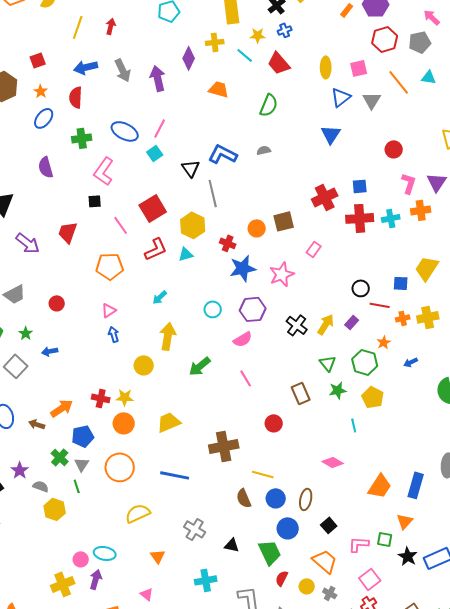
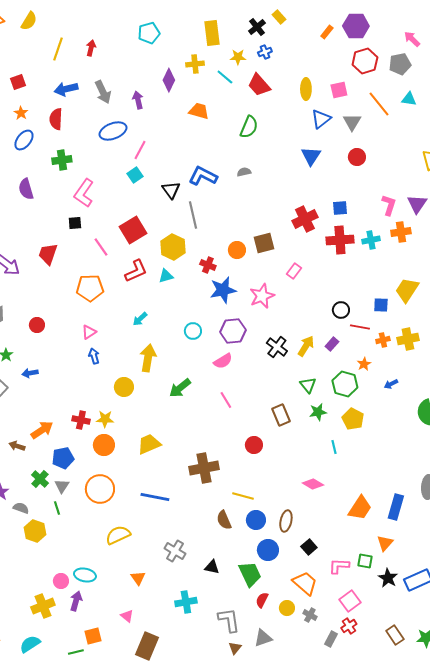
purple arrow: (158, 78) -> (138, 100), size x0.7
blue ellipse: (125, 131) -> (113, 131), moved, turned -48
red circle: (394, 149) -> (357, 157), moved

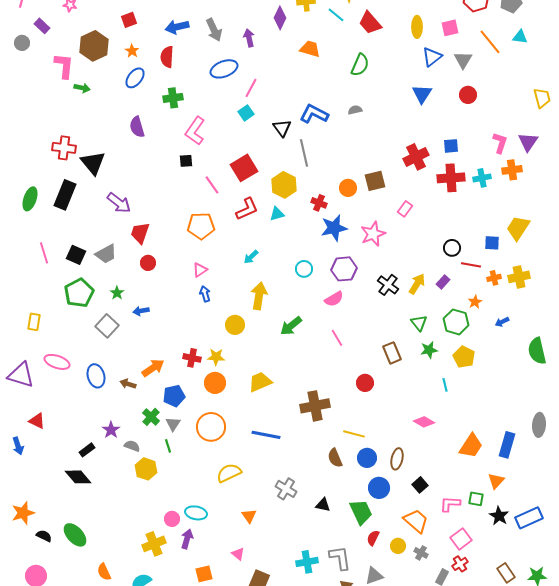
red trapezoid: (48, 254) -> (140, 233), moved
cyan cross: (186, 602) -> (307, 562), moved

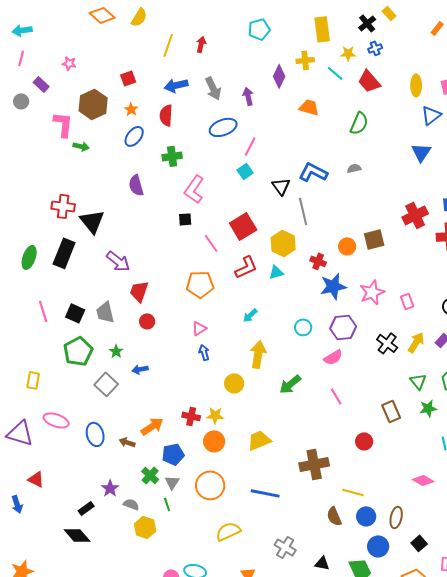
pink rectangle: (405, 209) -> (407, 301), moved, turned -56
gray trapezoid: (106, 254) -> (105, 312), turned 105

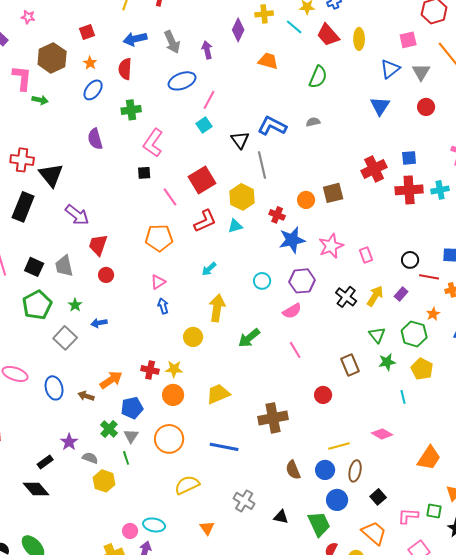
yellow ellipse: (416, 85) -> (359, 39), moved
yellow line: (353, 492) -> (339, 446), moved, turned -30

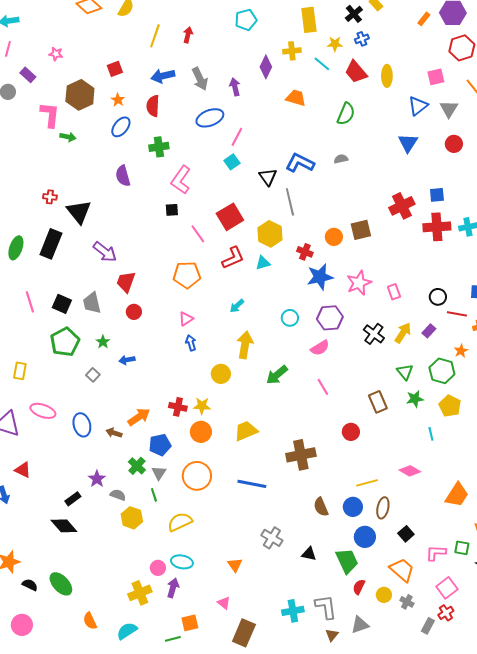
red cross: (22, 160) -> (50, 197), size x0.6
gray square: (65, 338) -> (93, 375), size x0.6
yellow semicircle: (187, 485) -> (180, 522), moved

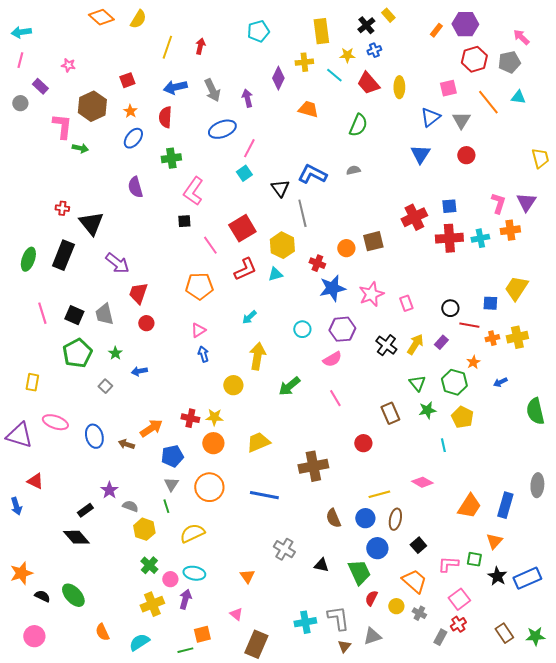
green cross: (137, 466) -> (149, 565), moved

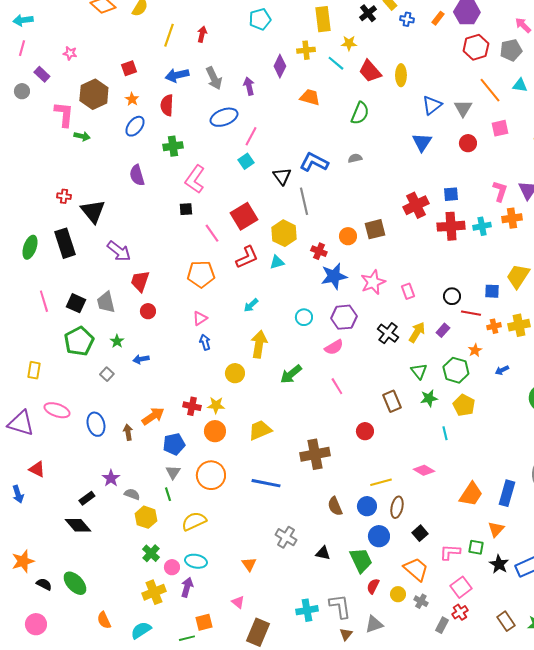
blue cross: (374, 50) -> (407, 19), moved, turned 32
pink square: (448, 88) -> (500, 128), moved
black rectangle: (63, 255) -> (65, 243), turned -40
brown arrow: (126, 444) -> (128, 432), turned 63

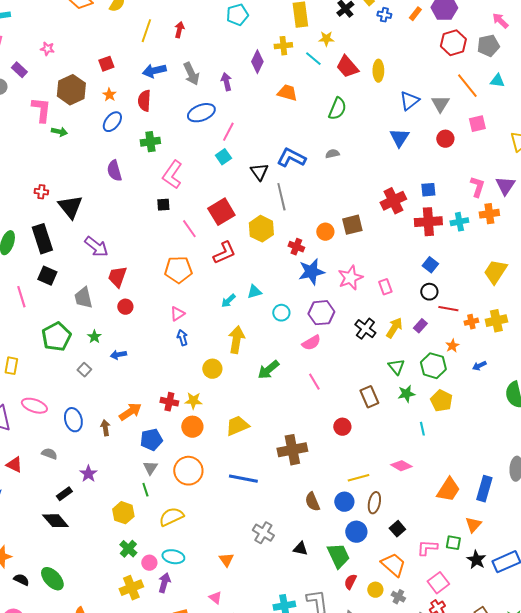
cyan triangle: (277, 262) -> (254, 292), moved
blue square: (492, 291) -> (430, 265), moved, turned 35
black square: (76, 303) -> (47, 276), moved
gray semicircle: (132, 494) -> (49, 454), moved

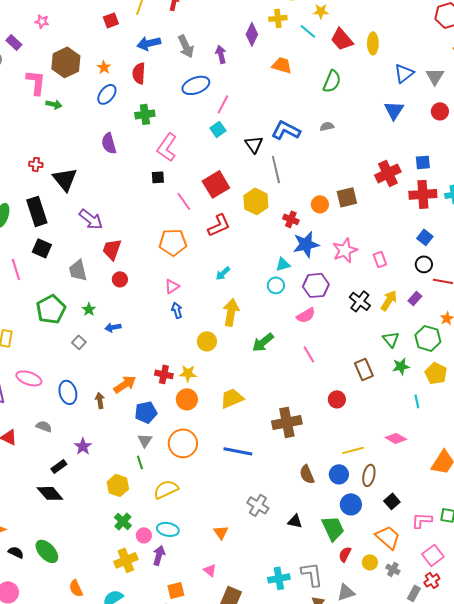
red square: (106, 64) -> (111, 20), moved
cyan triangle: (254, 292) -> (283, 264), moved

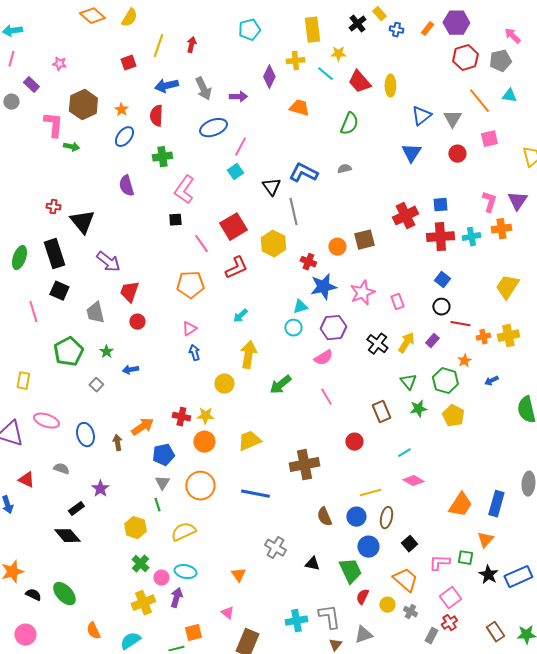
purple arrow: (221, 54) -> (238, 97), turned 102
cyan line: (417, 401) -> (404, 453), moved, turned 72

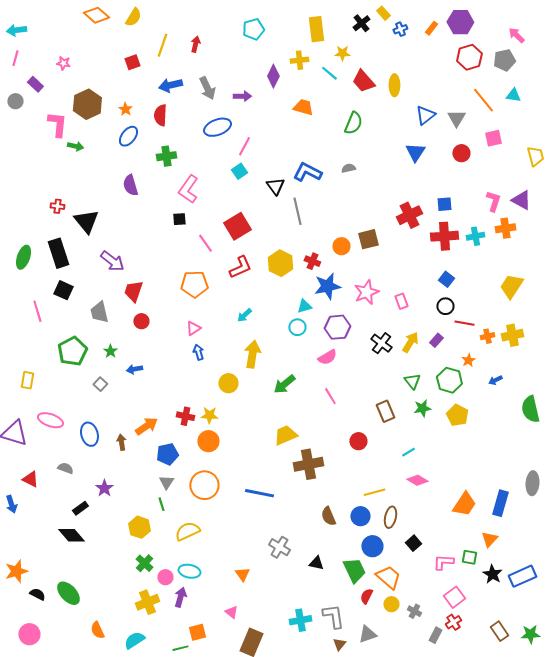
blue cross: (396, 30) -> (400, 29), turned -32
purple triangle: (517, 201) -> (521, 200), turned -35
yellow hexagon: (273, 244) -> (280, 263), moved
yellow trapezoid: (249, 441) -> (285, 435), moved
orange trapezoid: (405, 580) -> (388, 577), moved

